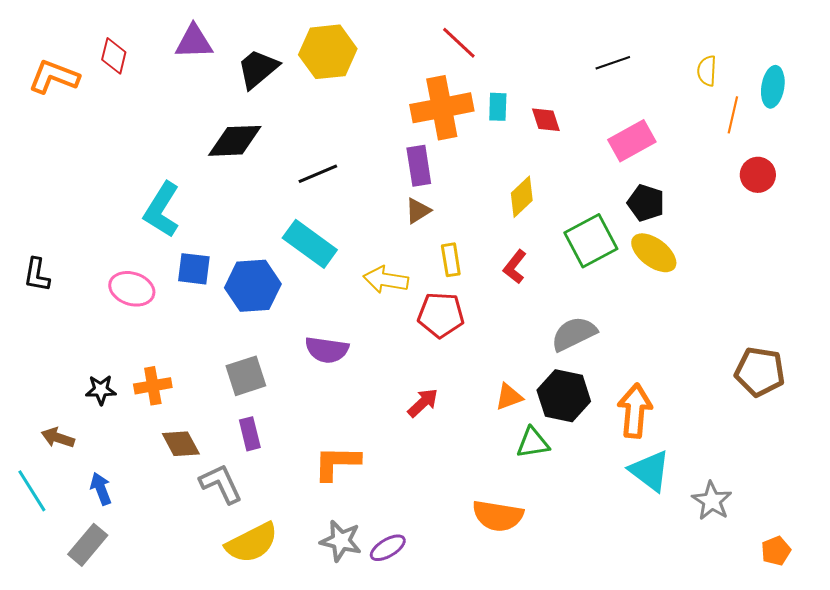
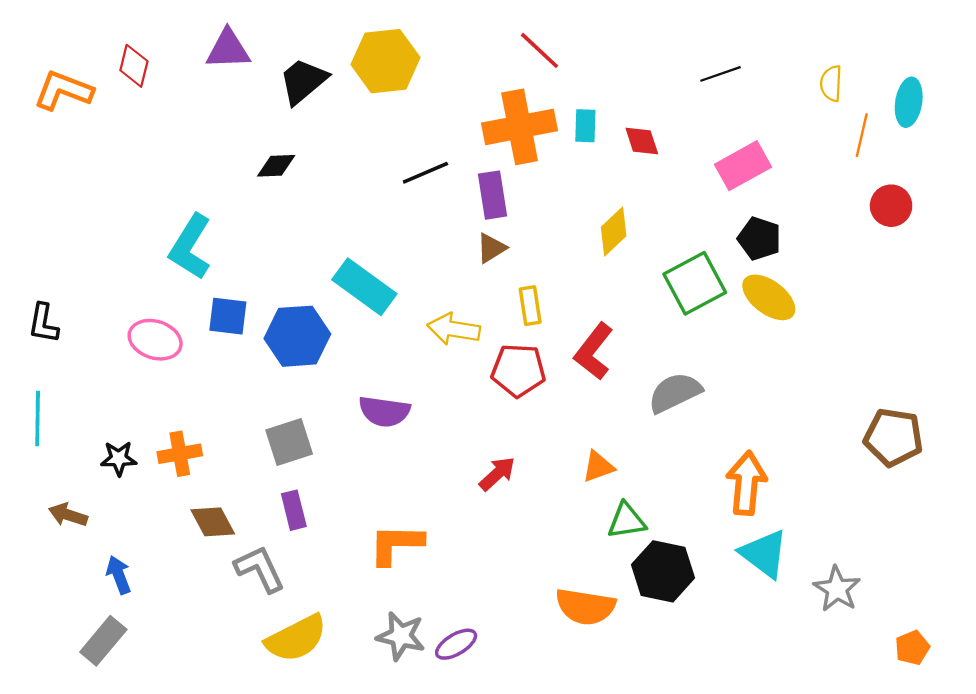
black diamond: (235, 141) -> (276, 166), size x0.6
black line: (318, 174) -> (425, 173), moved
red L-shape: (515, 267) -> (594, 351), moved, size x1.4
black hexagon: (564, 396) -> (663, 571), moved
cyan line: (32, 491) -> (38, 418), moved, turned 33

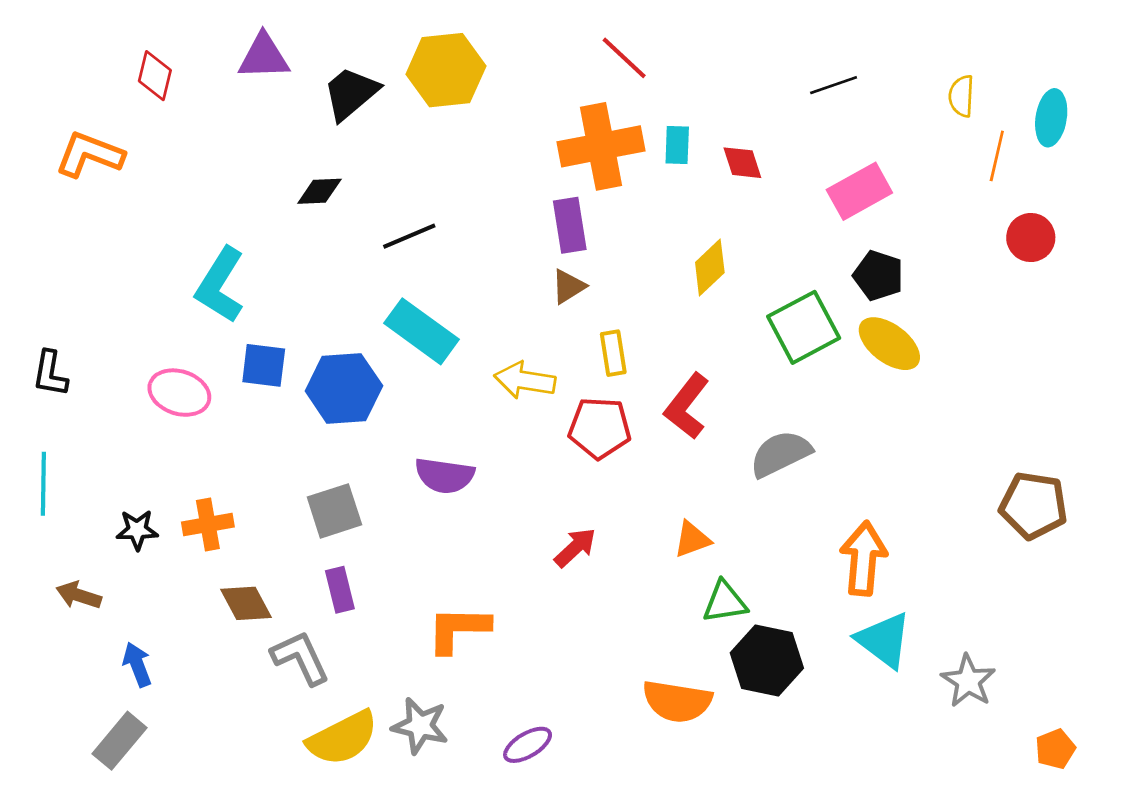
orange L-shape: (63, 90) -> (90, 155), moved
black line: (425, 173) -> (409, 236), moved
gray star: (401, 636) -> (420, 726), moved

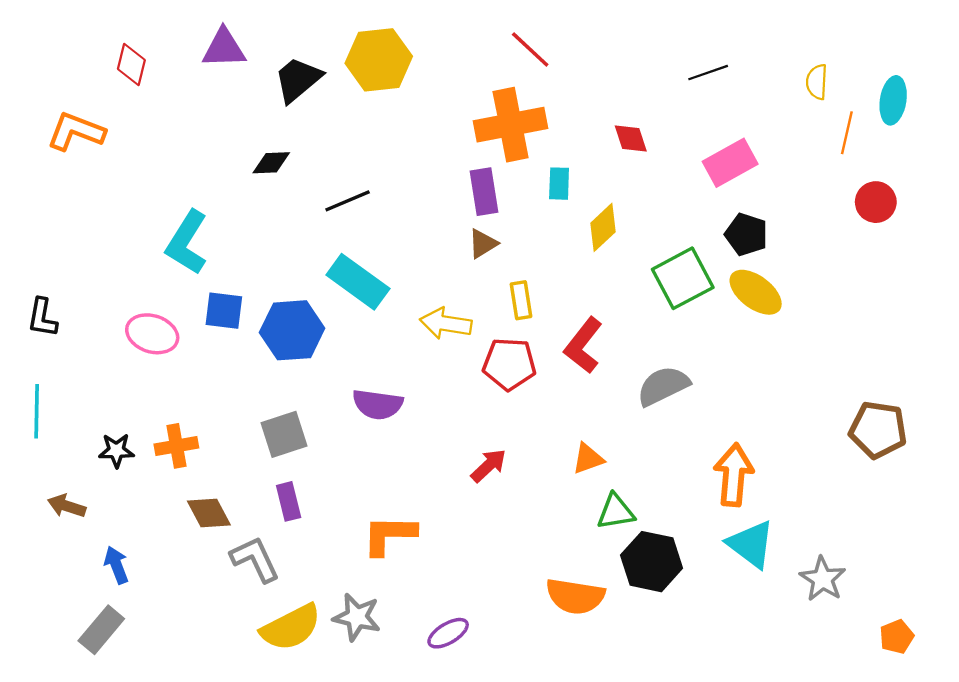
cyan rectangle: (677, 145) -> (559, 184), moved

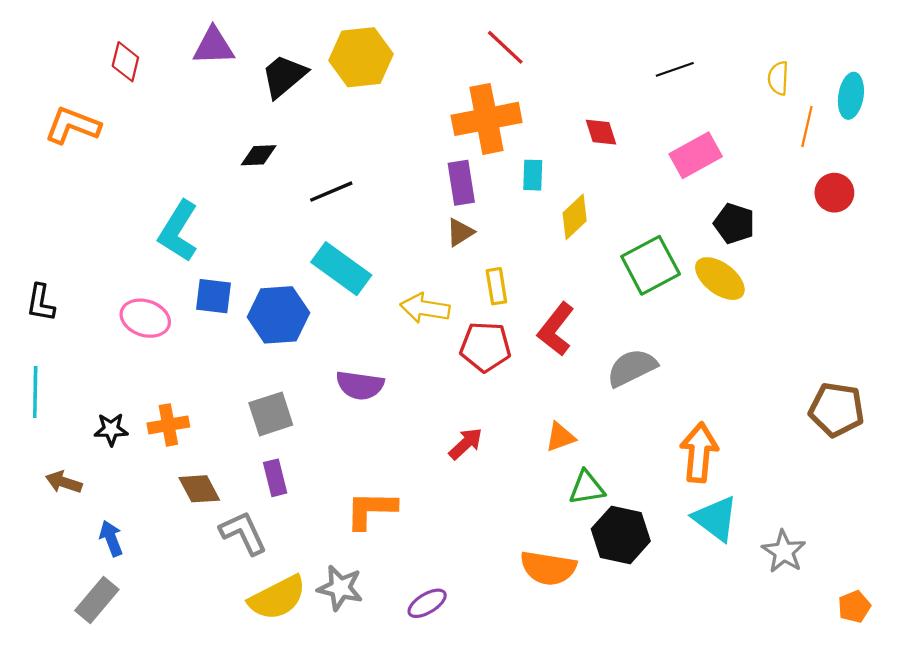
black pentagon: (746, 234) -> (734, 223), moved

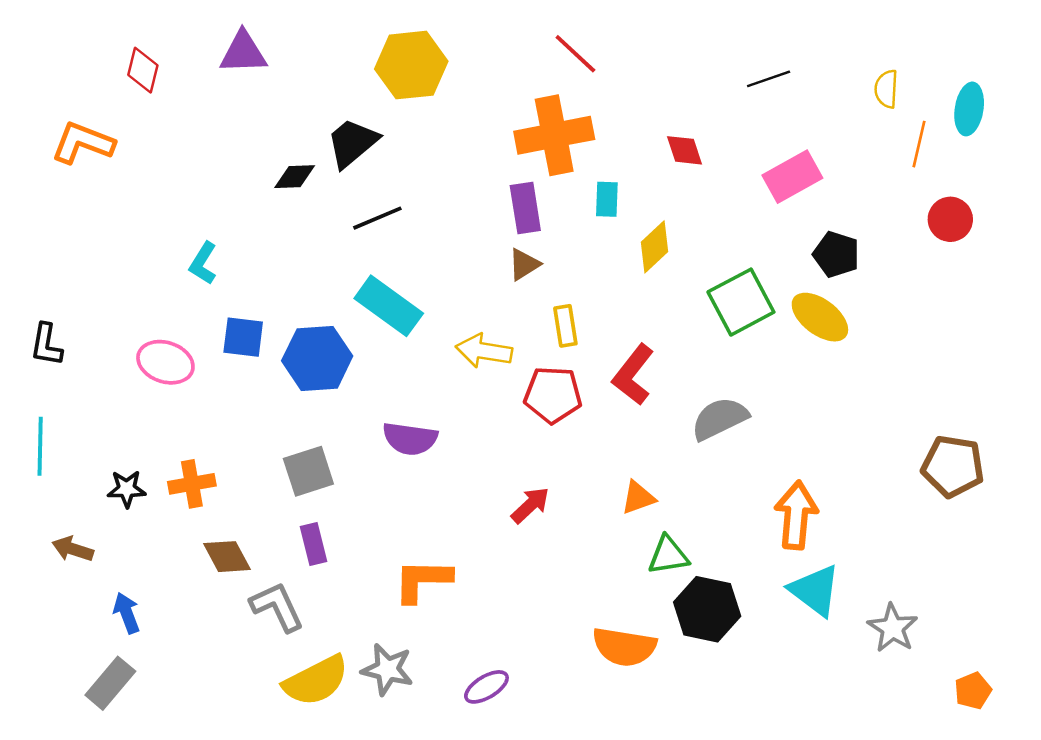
black trapezoid: (284, 76) -> (352, 143), moved
cyan L-shape: (178, 231) -> (203, 263), size x0.6

